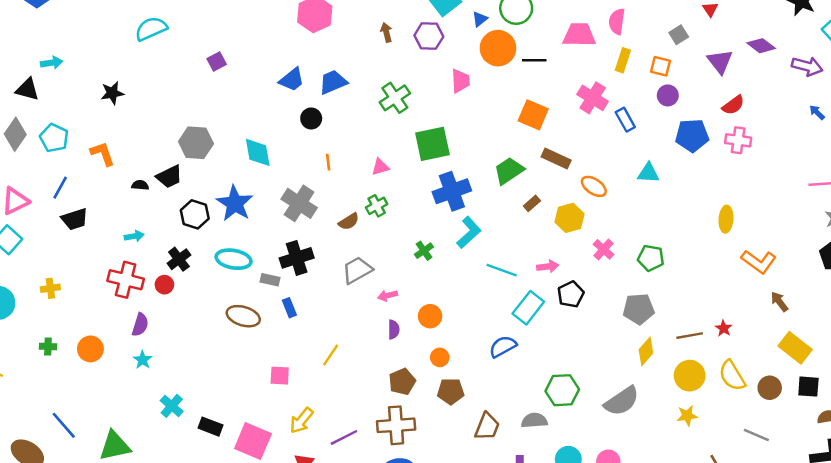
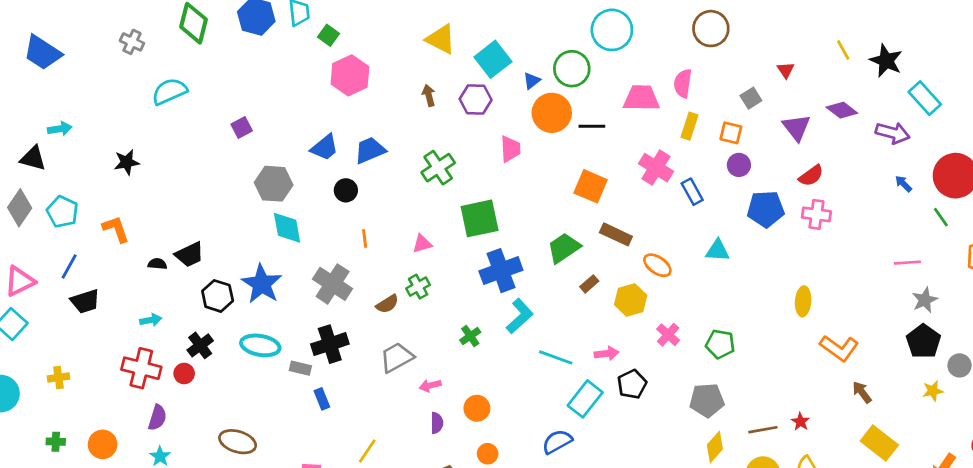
gray hexagon: (196, 143) -> (274, 184), moved
brown ellipse: (243, 316) -> (238, 442), moved

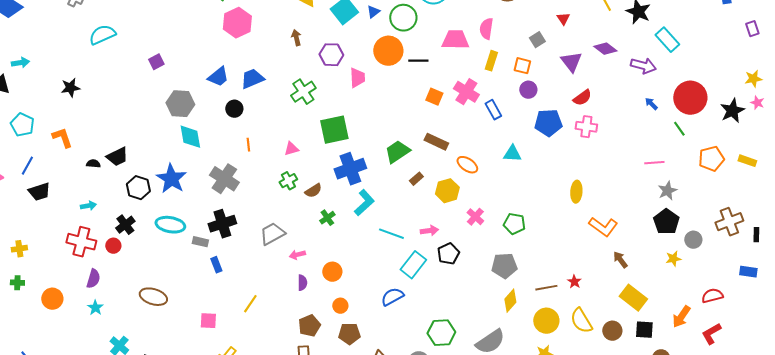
blue triangle: (532, 81) -> (373, 12), moved
purple hexagon: (476, 99) -> (331, 55), moved
orange square: (591, 186) -> (434, 97), moved, size x0.7
brown semicircle: (387, 304) -> (313, 191), moved
green cross: (56, 442) -> (17, 283), moved

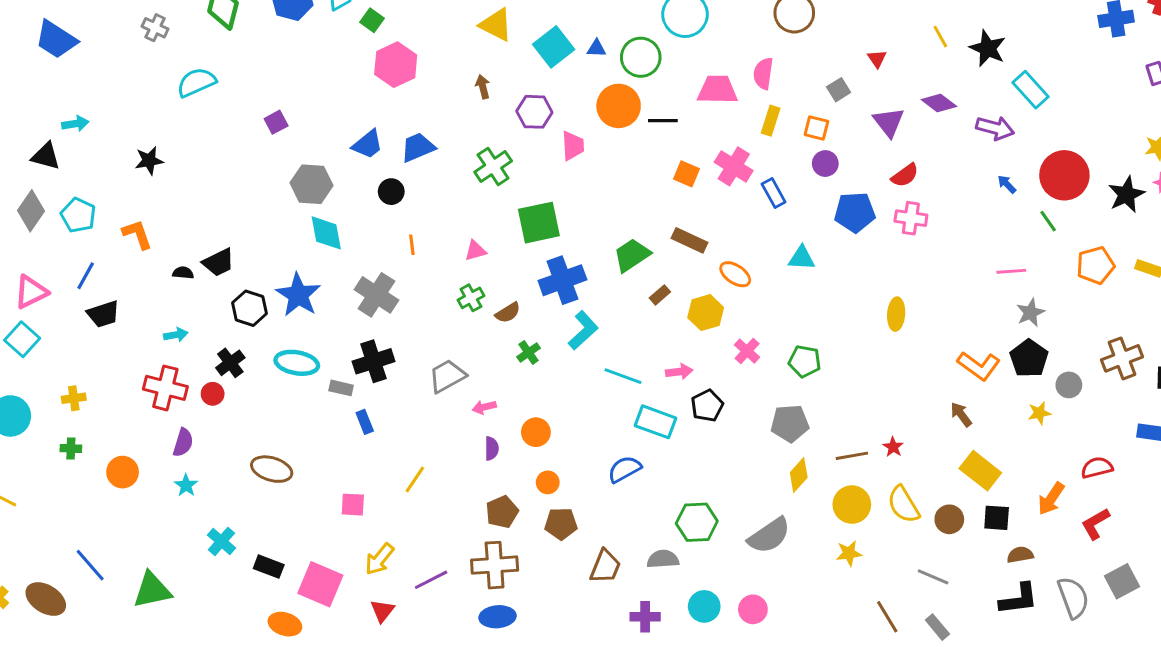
blue triangle: (373, 12) -> (596, 48), turned 40
orange L-shape: (603, 227) -> (979, 366), moved
cyan rectangle: (413, 265) -> (655, 422), turned 72

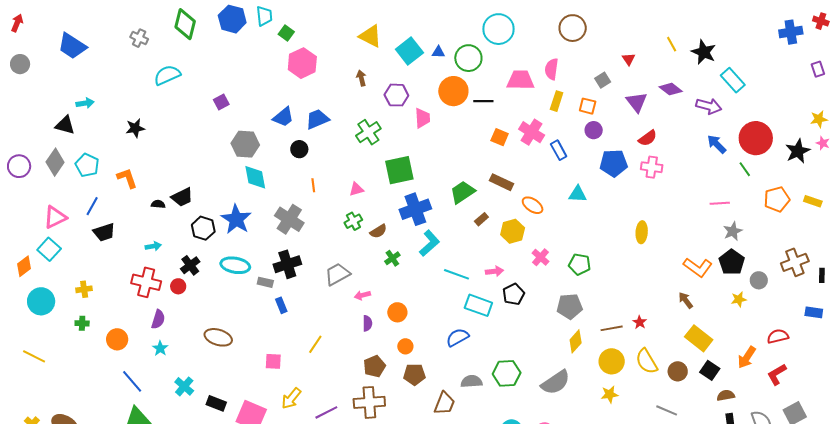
blue arrow: (1007, 184) -> (717, 144), size x1.5
black square: (997, 518) -> (710, 370), turned 30
gray semicircle: (663, 559) -> (471, 381), moved
blue line: (90, 565) -> (132, 381), moved

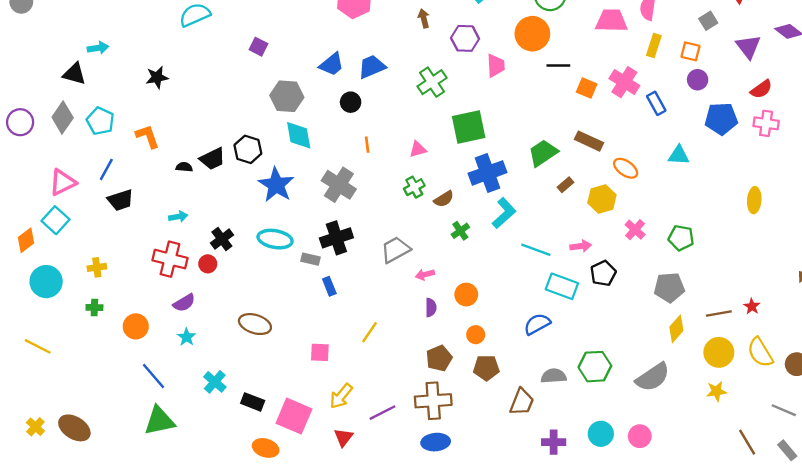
black line: (483, 101) -> (558, 66), moved
purple square: (221, 102) -> (259, 47), turned -35
black hexagon: (203, 228) -> (248, 149), moved
purple semicircle: (158, 319) -> (184, 303), turned 42

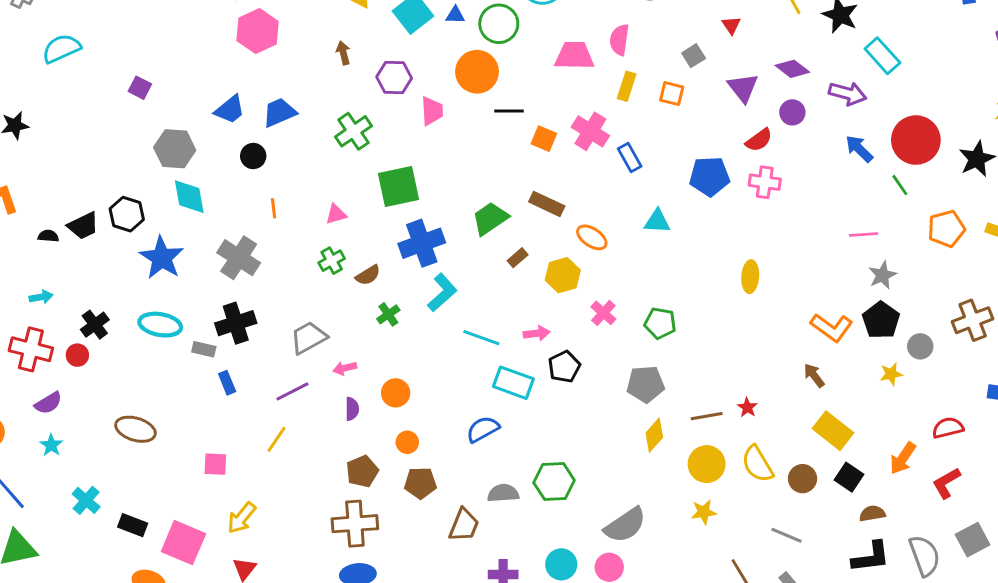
purple circle: (698, 80) -> (792, 112), moved
gray semicircle: (653, 377) -> (625, 525), moved
purple line: (382, 413) -> (292, 391), moved

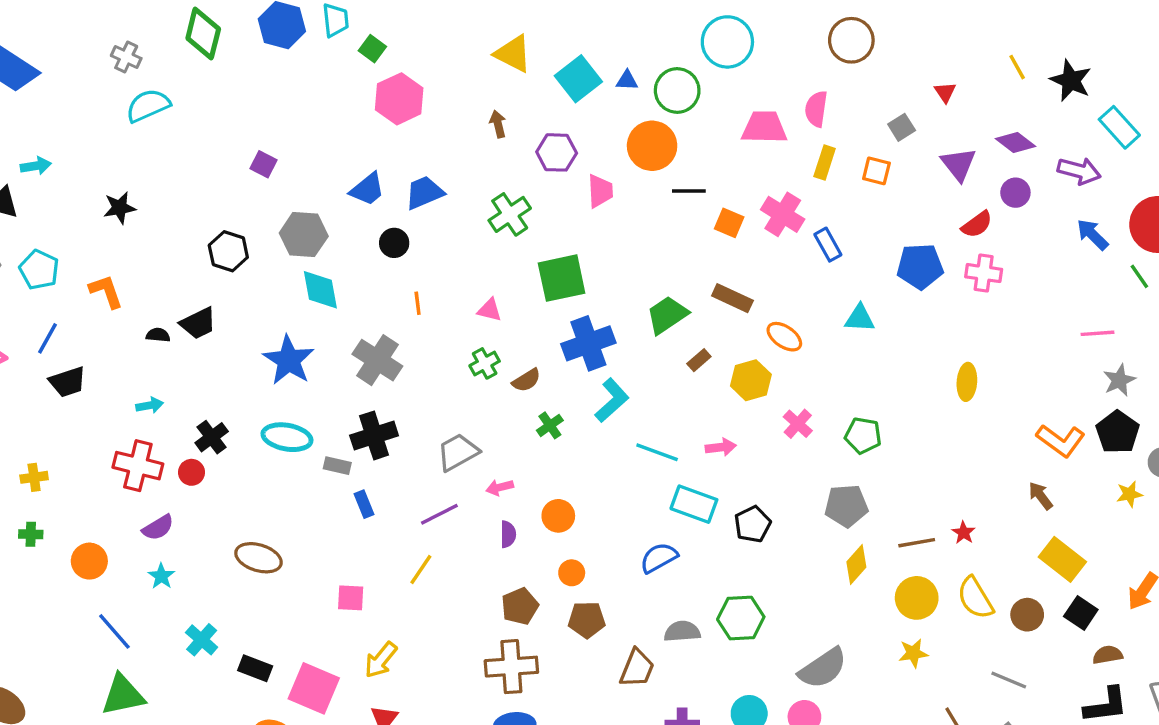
cyan semicircle: (61, 48) -> (148, 106), moved
black hexagon: (127, 214) -> (228, 251), moved
pink triangle: (336, 214) -> (490, 310), turned 30
black pentagon: (564, 367) -> (753, 524), moved

